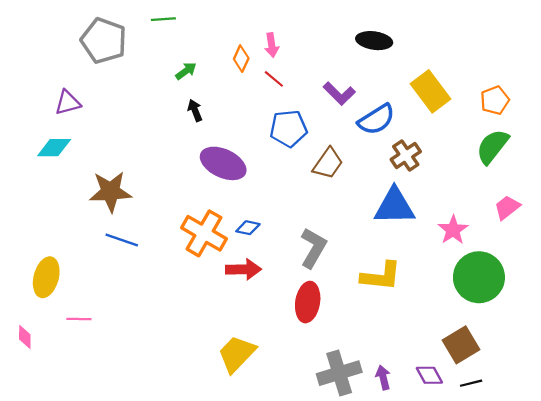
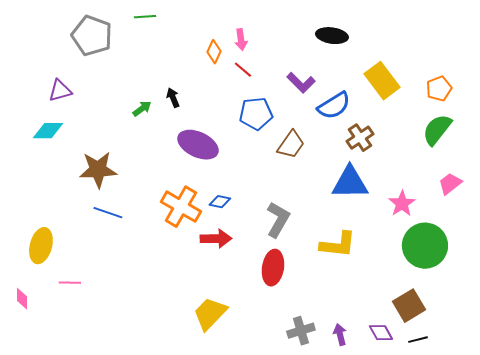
green arrow: (186, 71) -> (142, 109), moved
gray cross: (339, 373) -> (301, 331), size x0.7

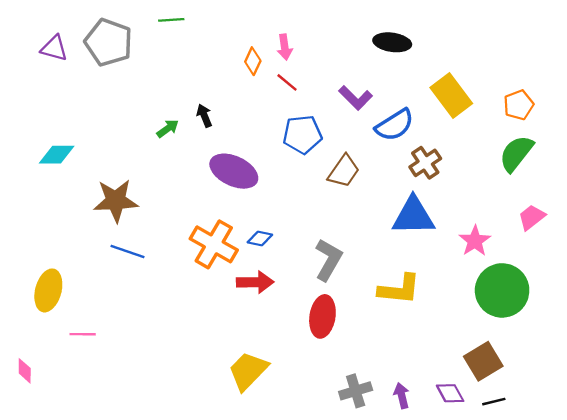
purple triangle: (60, 91) -> (54, 48), moved, turned 30
pink diamond: (22, 299) -> (25, 371), moved

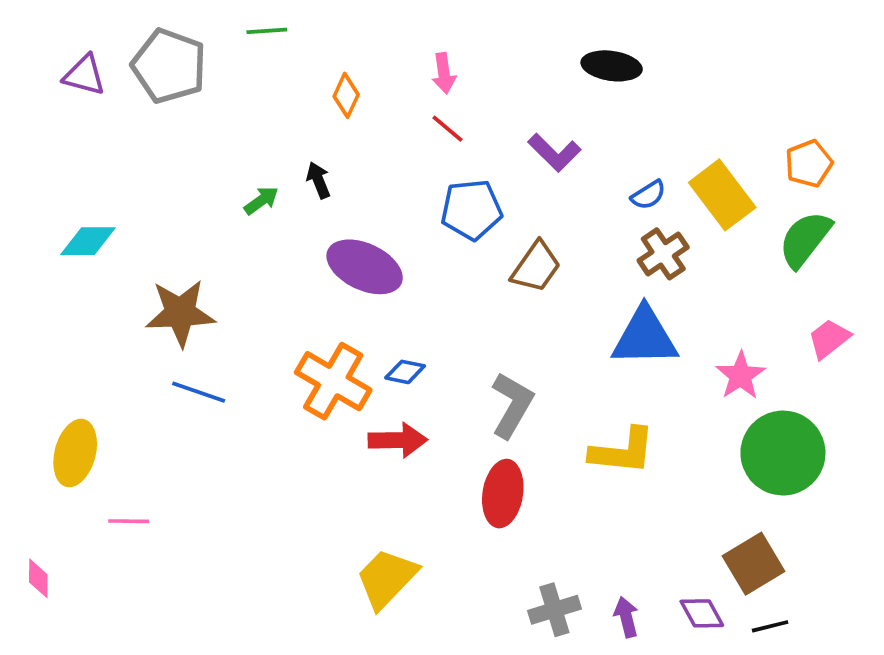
orange diamond: (253, 61) -> (346, 95), moved
yellow rectangle: (451, 95) -> (722, 195), moved
blue semicircle: (395, 125) -> (648, 195), moved, size x0.6

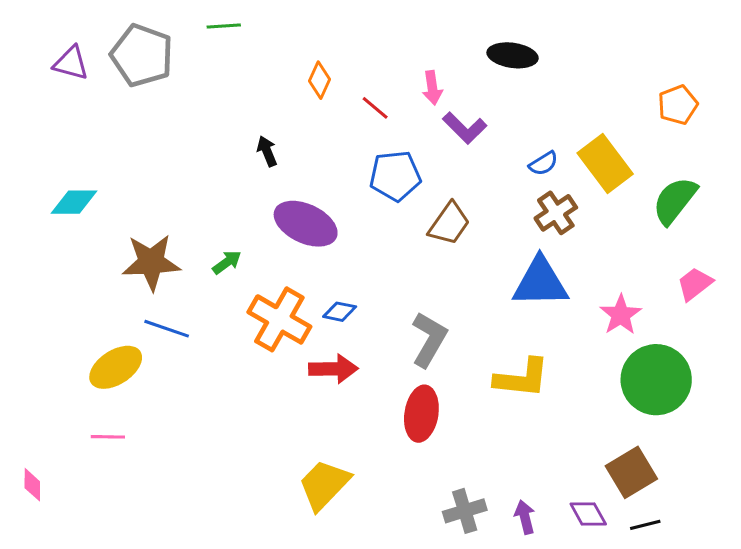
pink arrow: (444, 73) -> (432, 88), moved
orange diamond: (346, 95) -> (320, 80), moved
orange pentagon: (809, 164) -> (678, 105), moved
green arrow: (261, 200) -> (227, 262), moved
yellow ellipse: (75, 453) -> (116, 367), moved, turned 42

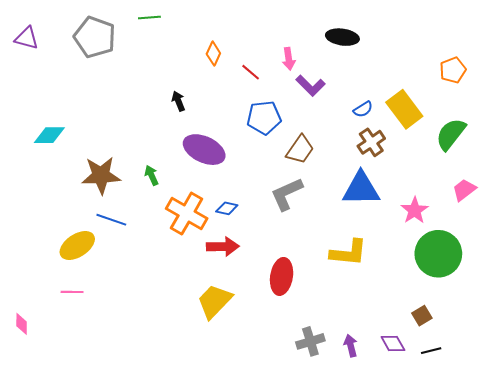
purple triangle: (71, 63) -> (27, 38), moved
green arrow: (227, 262) -> (152, 175), turned -78
gray L-shape: (429, 339) -> (287, 194), moved, turned -144
brown square: (631, 472) -> (422, 316), size x0.6
yellow trapezoid: (324, 485) -> (214, 301), moved

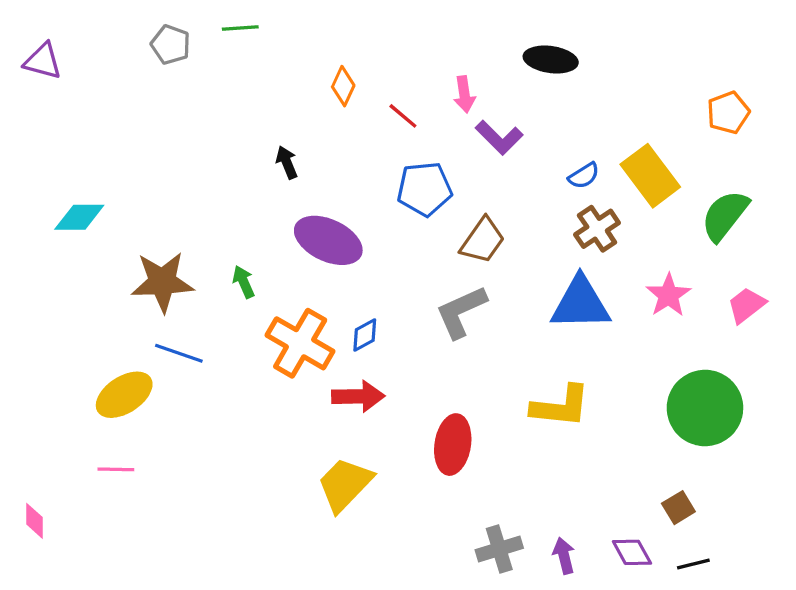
gray pentagon: (95, 37) -> (171, 45), moved, size x0.6
blue diamond: (227, 208) -> (365, 335), turned -40
pink star: (415, 210) -> (668, 295), moved

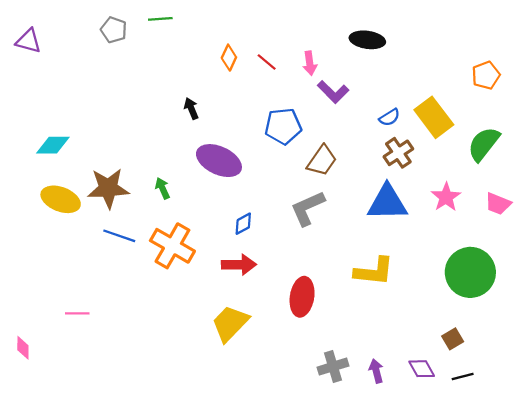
red line: (403, 116) -> (267, 62), moved
pink trapezoid: (746, 305) -> (498, 204), turned -120
orange cross: (300, 343) -> (172, 246), moved
yellow ellipse: (124, 395) -> (61, 199), moved, turned 54

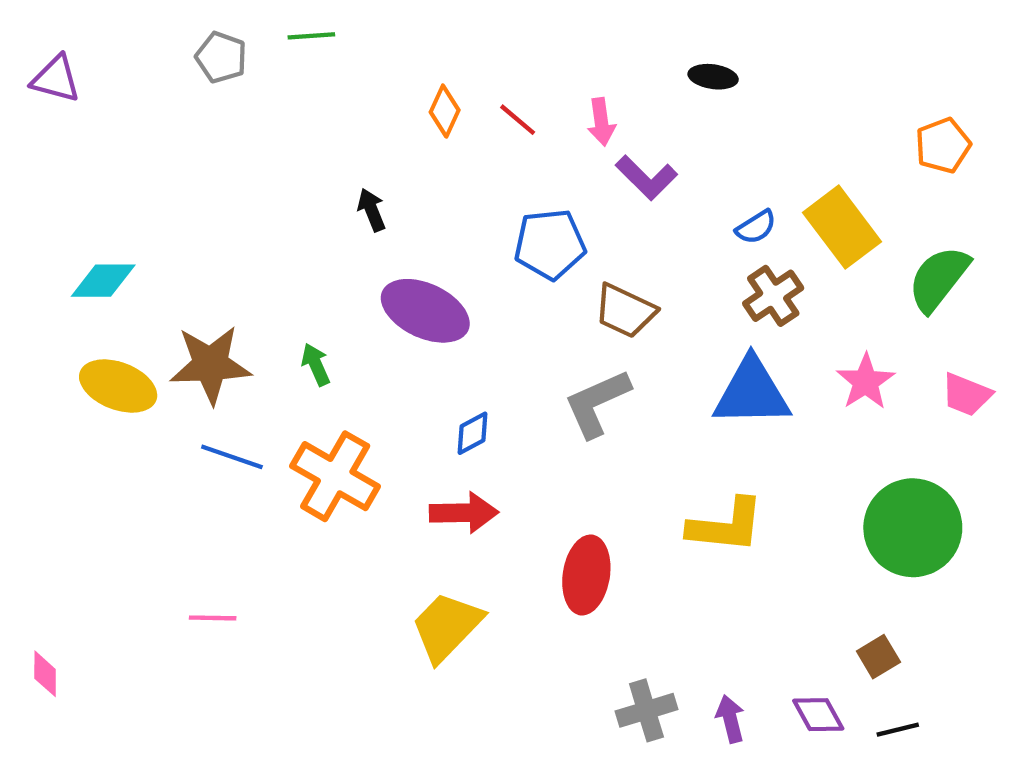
black ellipse: (367, 40) -> (713, 77), size x0.7
brown trapezoid: (322, 161) -> (625, 311), turned 80
pink line: (77, 313) -> (213, 618), moved

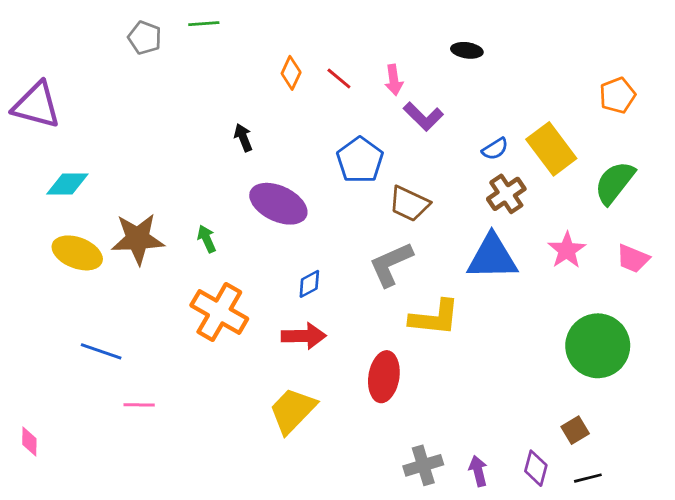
purple triangle: (56, 79) -> (36, 105), moved, size x1.5
blue pentagon: (550, 244) -> (360, 160), turned -30
blue line: (232, 457) -> (101, 351), moved
yellow L-shape: (726, 526) -> (435, 318), moved
purple diamond: (818, 715) -> (536, 468), turned 44

